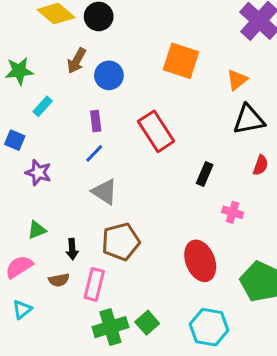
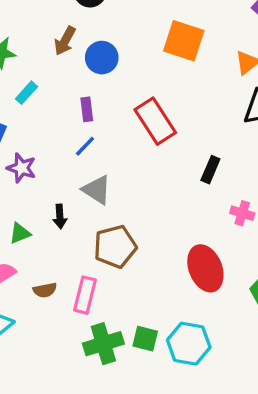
black arrow: (72, 249) -> (60, 216), moved
green square: (147, 323) -> (145, 339), turned -35
cyan hexagon: (209, 327) -> (189, 344), moved

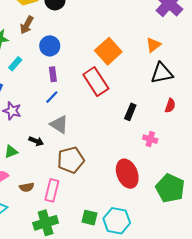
brown arrow: (65, 41) -> (27, 25), moved
orange square: (184, 41) -> (108, 51), moved, turned 30
blue circle: (102, 58) -> (50, 46), moved
black arrow: (60, 216) -> (36, 141), turned -64
green cross: (103, 344) -> (46, 223), moved

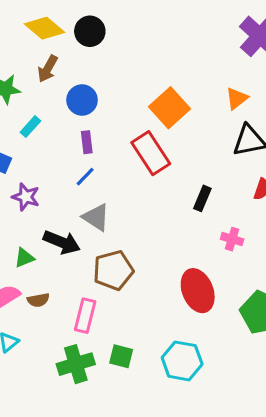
black arrow: (36, 141) -> (62, 242), size x1.6
brown semicircle: (27, 187) -> (38, 300), moved
green square: (90, 218) -> (121, 356), moved

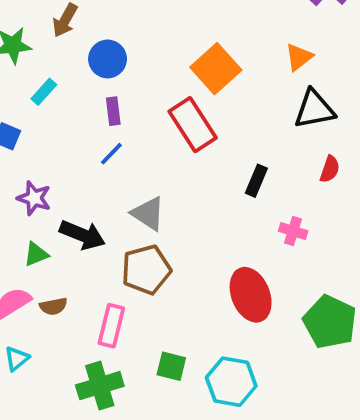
purple star: (26, 197) -> (34, 198), moved
gray triangle: (96, 217) -> (148, 214), moved
green square: (121, 356) -> (171, 366), moved

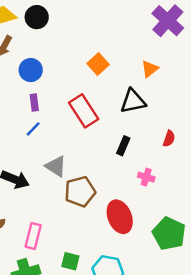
orange square: (216, 69) -> (98, 64), moved, size x0.7
black triangle: (314, 109) -> (133, 101), moved
brown pentagon: (146, 270) -> (80, 191), moved

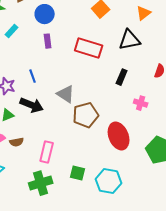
red rectangle: (84, 111) -> (89, 48), turned -40
blue line: (33, 129) -> (33, 76), moved, turned -64

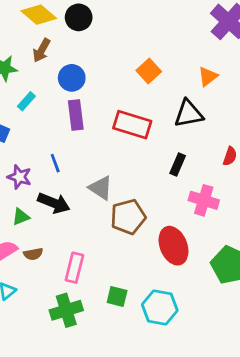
purple rectangle: (48, 41) -> (76, 115), size x1.5
pink cross: (141, 103) -> (204, 200), size x1.5

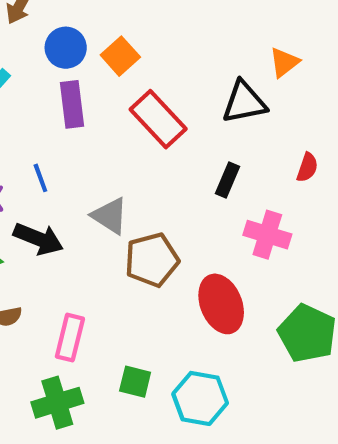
orange square: (149, 71) -> (120, 56), moved
orange triangle: (208, 76) -> (284, 62), moved
red rectangle: (132, 125) -> (158, 119), turned 30

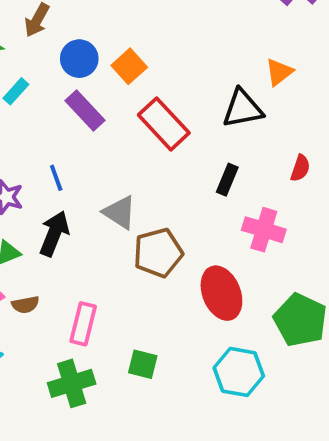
purple rectangle: (72, 104) -> (85, 111), turned -36
black arrow: (38, 239) -> (54, 234), turned -90
cyan hexagon: (200, 398) -> (239, 372), moved

